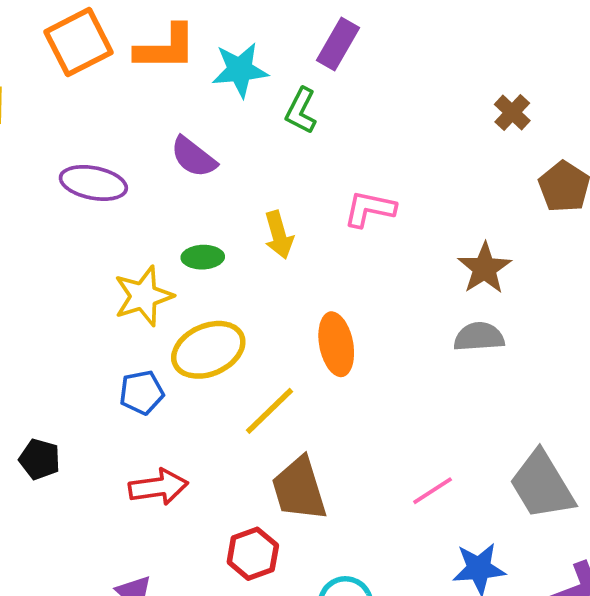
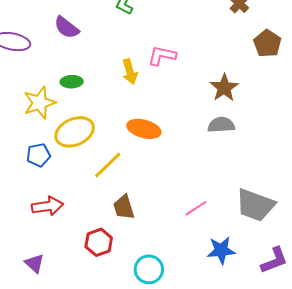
yellow arrow: (279, 235) -> (130, 72), moved
orange ellipse: (336, 344) -> (144, 129), turned -64
gray trapezoid: (542, 485) -> (255, 205), turned -39
brown trapezoid: (299, 489) -> (124, 207), size x0.7

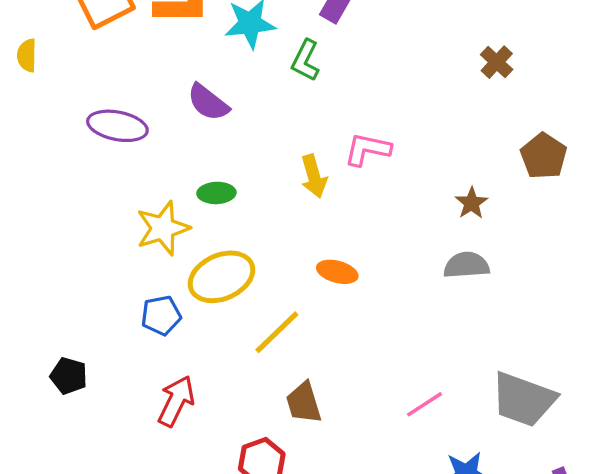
brown pentagon: (267, 44) -> (544, 156), moved
brown star: (224, 88) -> (471, 203), size x0.7
orange ellipse: (144, 129) -> (337, 272), size x0.7
red arrow: (47, 206) -> (176, 401), turned -56

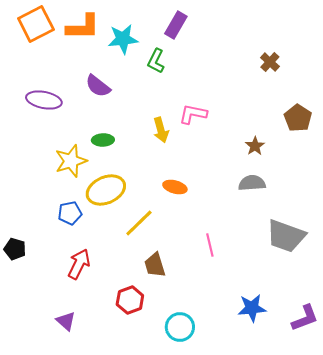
gray trapezoid: (524, 399) -> (286, 236), moved
pink line: (425, 404) -> (210, 245), moved, turned -70

